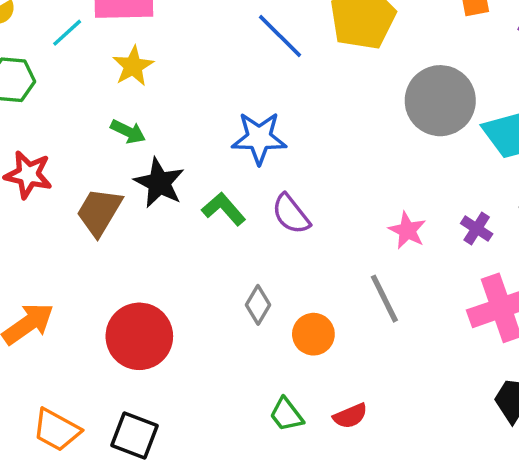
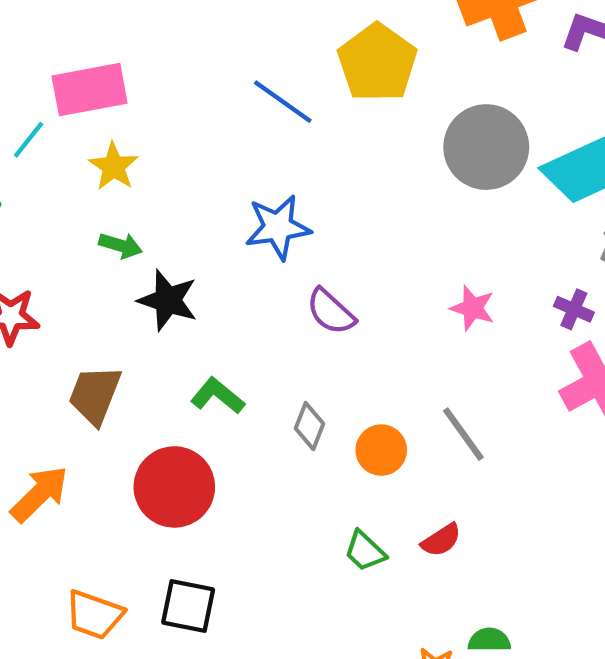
green L-shape: (224, 209) -> (218, 396), moved
brown trapezoid: (99, 212) -> (95, 395), moved
purple cross: (477, 229) -> (574, 309), moved
gray line: (384, 299) -> (463, 434), moved

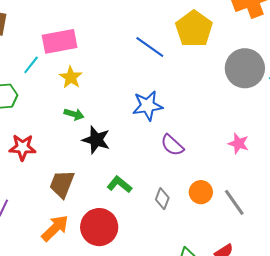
orange circle: (381, 450) -> (201, 192), moved
orange arrow: (39, 494) -> (55, 228), moved

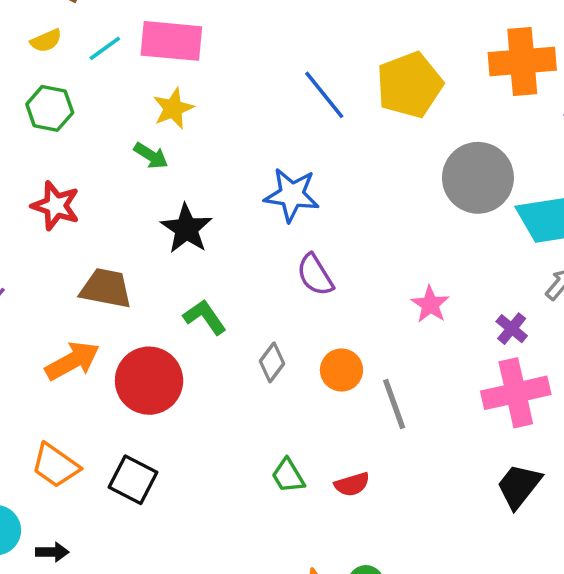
cyan line: (31, 65) -> (105, 48), moved
green arrow: (74, 114) -> (151, 156), moved
brown trapezoid: (62, 184) -> (106, 288), turned 64

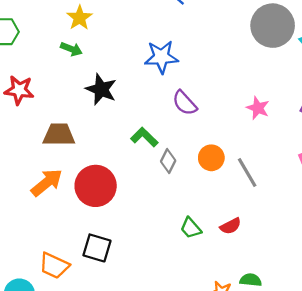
green L-shape: (205, 317) -> (144, 137), moved
orange trapezoid: (55, 465) -> (54, 266), moved

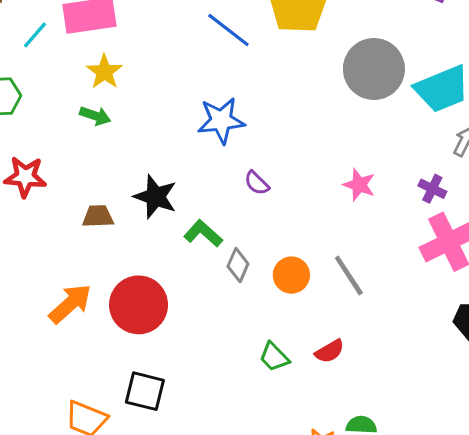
black star: (101, 89) -> (155, 197), moved
purple semicircle: (185, 103) -> (257, 183), size x0.7
brown trapezoid: (59, 135) -> (98, 216), moved, size x0.7
orange circle: (211, 158) -> (291, 275), moved

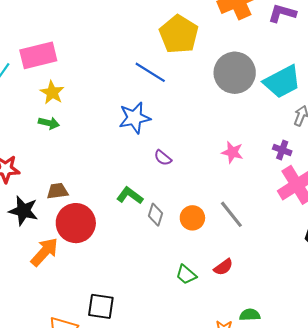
blue line: (228, 30) -> (150, 72), moved
black star: (155, 197) -> (23, 211), moved
red circle: (139, 305) -> (76, 223), moved

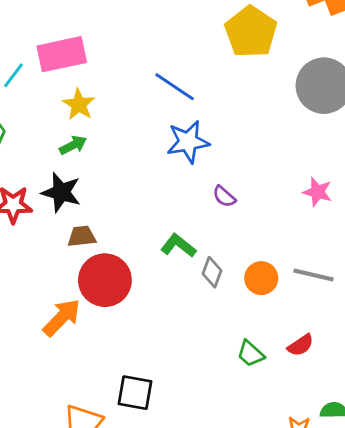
blue line: (150, 72) -> (175, 87), moved
green arrow: (49, 123) -> (73, 145), turned -42
black star: (23, 211) -> (61, 192), moved
gray line: (231, 214) -> (313, 275), turned -40

